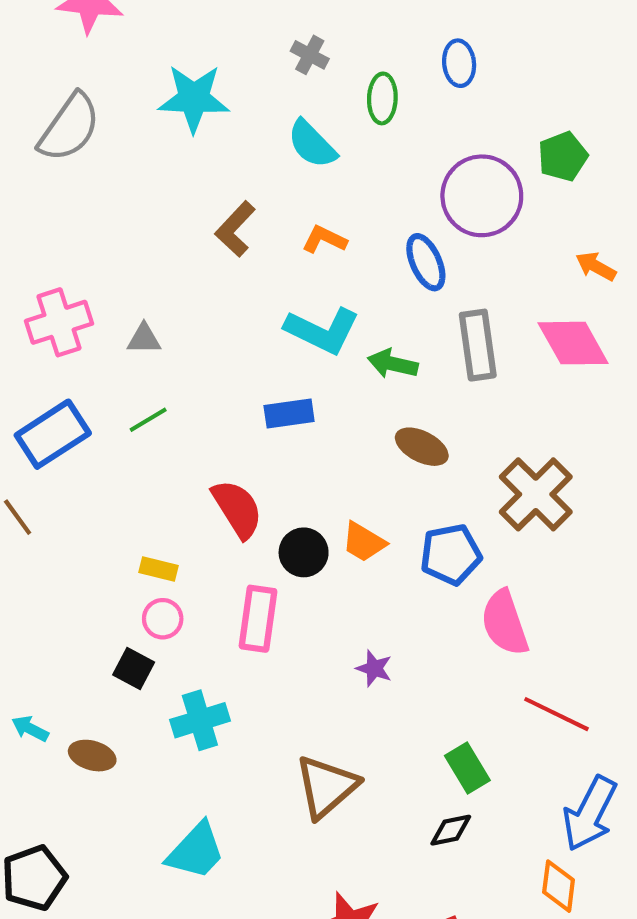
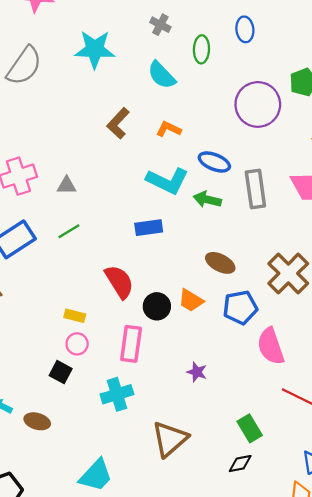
blue ellipse: (426, 262) -> (214, 162), moved, turned -44
brown ellipse: (422, 447) -> (220, 263), moved
cyan cross: (200, 720) -> (117, 394), moved

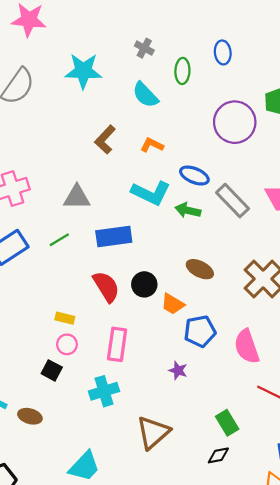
gray triangle: (67, 185) -> (77, 197), moved, size x1.5
gray rectangle: (255, 189) -> (233, 201), turned -36
blue rectangle: (149, 228) -> (114, 237), moved, size x1.4
black circle: (157, 306) -> (144, 284), moved
blue pentagon: (240, 307) -> (200, 331), moved

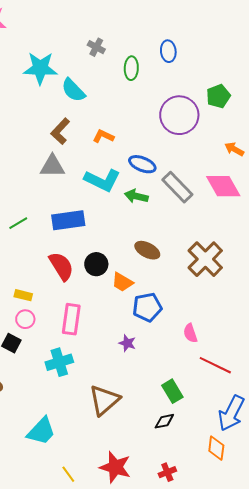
cyan semicircle: (145, 95) -> (73, 90), moved
gray triangle: (77, 197) -> (52, 166), moved
pink semicircle: (247, 347) -> (190, 333), moved, size x0.6

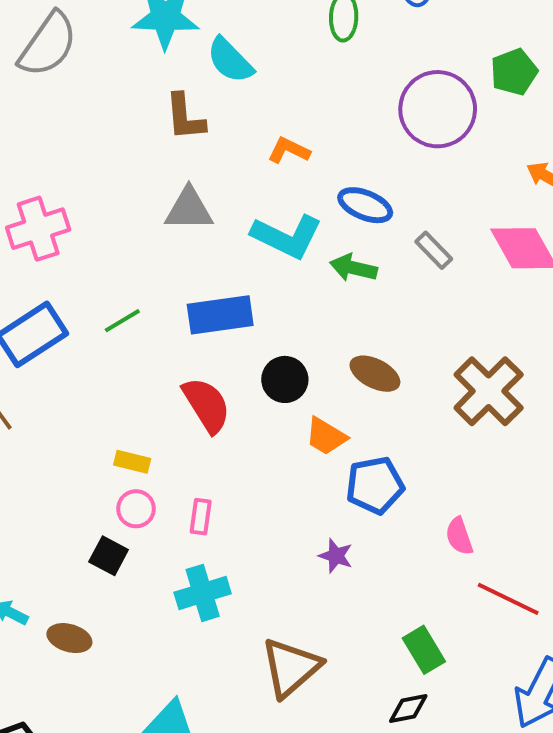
brown L-shape: (60, 131) -> (185, 117), moved, turned -48
gray rectangle: (177, 187) -> (434, 250), size x0.6
black circle: (96, 264) -> (285, 379), moved
pink rectangle: (71, 319) -> (201, 517), moved, size x0.6

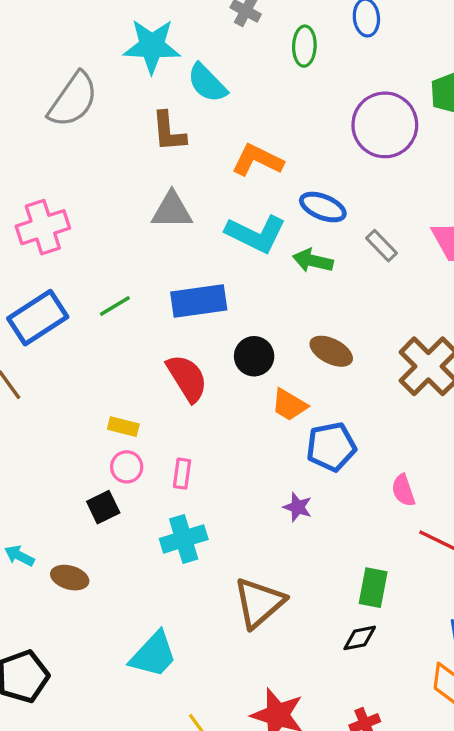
gray semicircle: (48, 45) -> (73, 100), moved
orange L-shape: (289, 150) -> (257, 160), size x1.4
black square: (109, 556) -> (103, 507), turned 36
green rectangle: (424, 650) -> (373, 588), turned 42

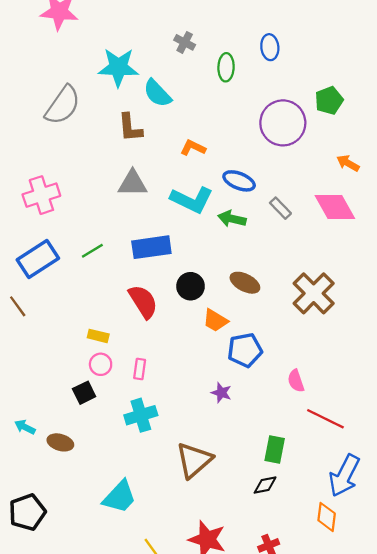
orange L-shape: (257, 160) -> (193, 148), size x0.7

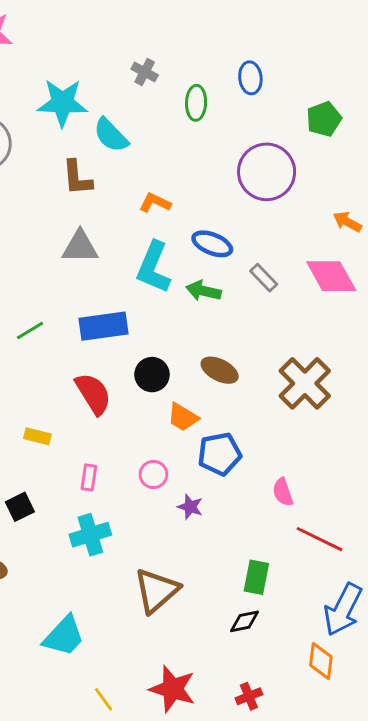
green pentagon: (329, 100) -> (324, 119), moved
cyan L-shape: (192, 200) -> (153, 267), turned 87
pink circle: (101, 364) -> (153, 474), moved

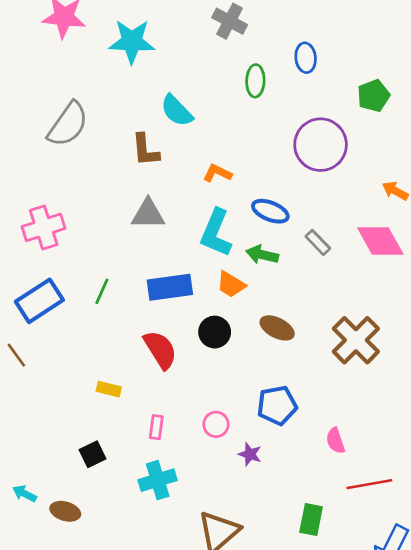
gray cross: (145, 72) -> (230, 21), moved, size x1.4
cyan star: (62, 103) -> (132, 41), moved
green line: (30, 331) -> (102, 291), turned -35
orange trapezoid: (183, 417) -> (231, 285), moved
red line: (319, 539) -> (369, 484), turned -36

